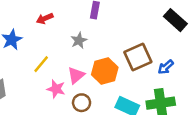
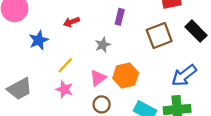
brown square: (138, 57) -> (159, 35), moved
blue arrow: (166, 67) -> (184, 75), size x1.6
pink star: (56, 89) -> (64, 89), moved

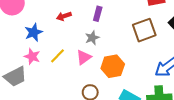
purple rectangle: (120, 17) -> (98, 14), moved
pink triangle: (98, 78) -> (84, 57), moved
pink star: (64, 89) -> (32, 56), moved

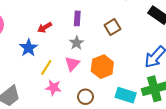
brown square: (144, 30) -> (112, 27), moved, size x0.7
blue star: (34, 32) -> (29, 48), moved
pink star: (32, 56) -> (53, 88), moved

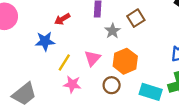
gray star: (77, 43) -> (112, 31), moved
blue star: (29, 48) -> (45, 41), turned 30
brown circle: (85, 97) -> (112, 85), moved

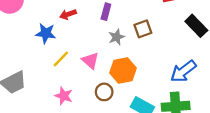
pink triangle: (92, 58) -> (90, 60), turned -42
pink star: (72, 84) -> (64, 96), moved

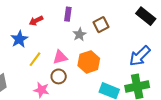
blue star: (46, 33) -> (19, 39), turned -30
pink triangle: (90, 60) -> (60, 57), turned -49
brown circle: (104, 92) -> (59, 76), moved

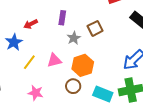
brown circle: (59, 76) -> (73, 86), moved

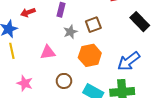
yellow line: (29, 62) -> (12, 51), moved, turned -56
orange hexagon: (83, 65) -> (90, 55), moved

